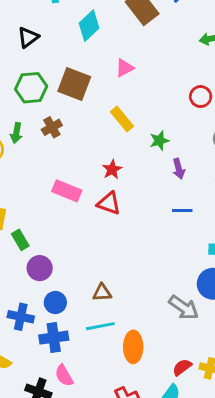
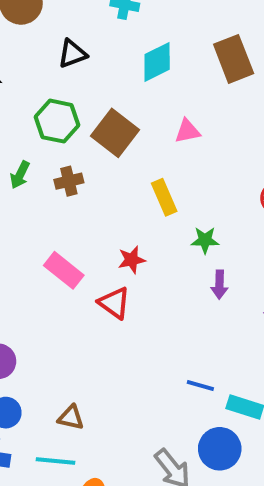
blue line: (182, 210) -> (200, 385), moved

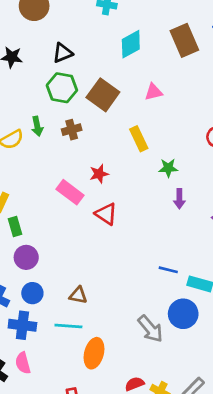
black triangle: (72, 54) -> (63, 53), moved
green arrow: (20, 175) -> (37, 126), turned -36
red star: (132, 260) -> (99, 174), moved

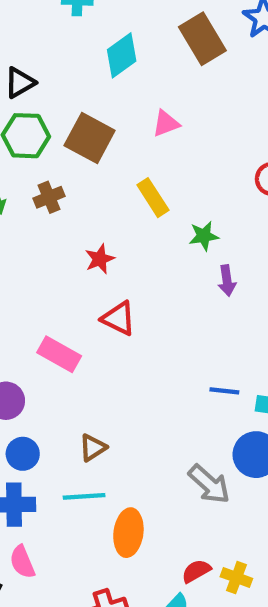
pink rectangle: (70, 192) -> (59, 354), moved
brown triangle: (78, 295) -> (93, 448), turned -36

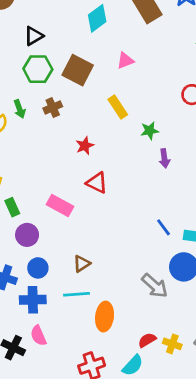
blue line: (224, 391) -> (164, 227), turned 48

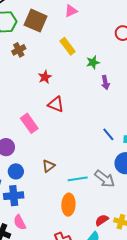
pink rectangle: (60, 205) -> (29, 123), turned 30
cyan line: (77, 294) -> (78, 179), moved

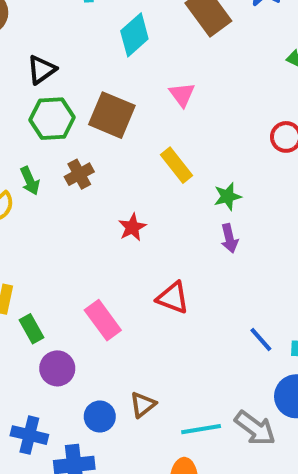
pink triangle: (71, 11) -> (182, 95), turned -40
purple arrow: (105, 82) -> (229, 238), moved
red triangle: (56, 104) -> (173, 298), moved
blue circle: (16, 171) -> (100, 417), moved

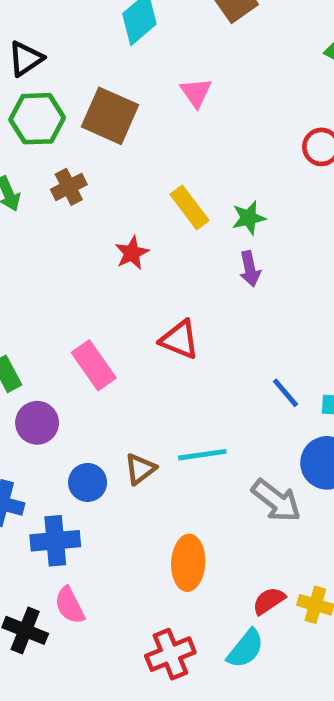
yellow rectangle: (177, 165) -> (189, 207), moved
cyan line: (201, 429) -> (202, 455), moved

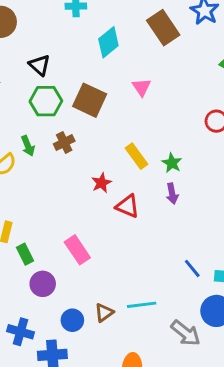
black triangle: (26, 59) -> (40, 65), turned -45
green star: (249, 218) -> (172, 163), turned -30
red triangle: (180, 340) -> (128, 206), moved

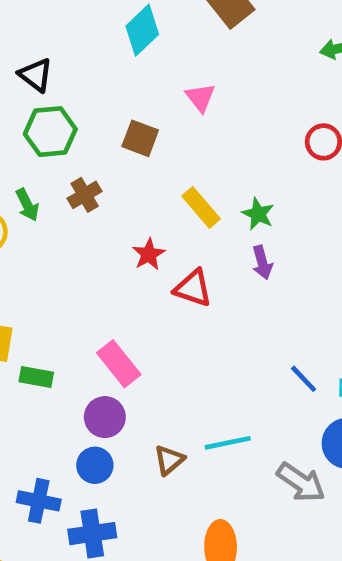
brown square: (90, 100) -> (140, 138), moved, size x0.7
green rectangle: (25, 254) -> (36, 377), turned -48
purple circle: (43, 284) -> (105, 417), moved
blue circle: (72, 320) -> (95, 465), moved

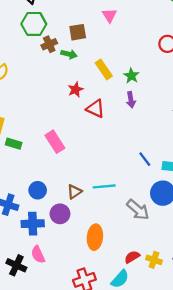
brown square: (140, 138) -> (78, 32), turned -36
brown cross: (85, 195) -> (49, 44), moved
green arrow: (27, 205) -> (69, 54), moved, turned -56
purple circle: (105, 417) -> (60, 214), moved

